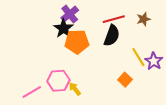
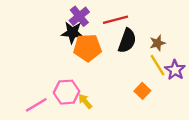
red line: (114, 19) -> (116, 20), moved
brown star: (143, 19) -> (158, 43), moved
black star: (64, 28) -> (72, 33), turned -30

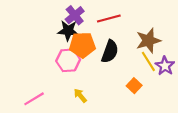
black semicircle: (127, 41) -> (110, 52), moved
brown star: (158, 43) -> (148, 41), size x1.6
pink hexagon: (66, 92) -> (68, 60), moved

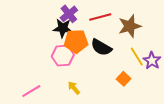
brown star: (148, 41) -> (130, 26), moved
black semicircle: (110, 52) -> (101, 47), turned 100

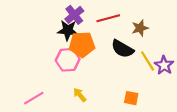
brown star: (130, 26) -> (140, 28), size x0.7
black semicircle: (101, 47) -> (122, 49), moved
orange square: (124, 79) -> (131, 98), moved, turned -32

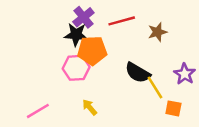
black semicircle: (122, 49) -> (138, 73), moved
yellow line: (148, 61) -> (155, 87), moved
orange square: (131, 98) -> (173, 108), moved

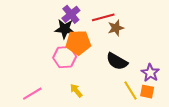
brown star: (157, 32) -> (116, 28), moved
purple star: (185, 74) -> (150, 73), moved
yellow line: (155, 87) -> (130, 91), moved

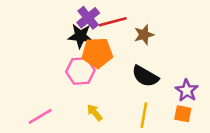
red line: (103, 17) -> (113, 22), moved
yellow line: (130, 91) -> (144, 115), moved, turned 42

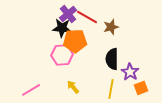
red line: (113, 22) -> (87, 17), turned 45
black semicircle: (145, 76) -> (112, 59), turned 60
purple star: (187, 90) -> (130, 72), moved
orange square: (183, 114) -> (141, 88), turned -32

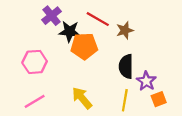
purple cross: (68, 14) -> (52, 16), moved
pink hexagon: (62, 55) -> (35, 62), moved
yellow arrow: (73, 87) -> (82, 98), size x1.5

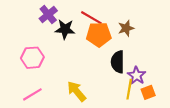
brown star: (125, 30) -> (126, 28), moved
orange pentagon: (84, 46) -> (99, 35), moved
yellow line: (125, 100) -> (129, 89), moved

